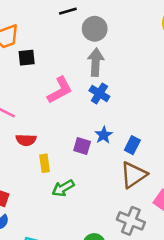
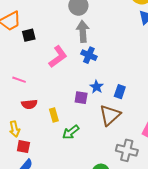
red semicircle: (26, 140) -> (29, 104), moved
brown triangle: (134, 175) -> (110, 115), moved

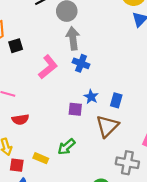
yellow rectangle: (54, 115) -> (41, 158), moved, turned -48

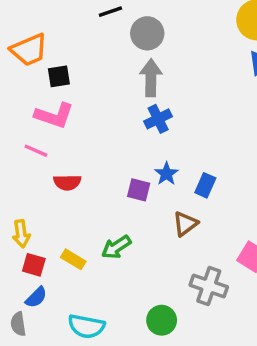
blue cross: (81, 63) -> (158, 119), turned 35
pink L-shape: (48, 67) -> (54, 115), moved, turned 50
red semicircle: (20, 119) -> (67, 182), moved
brown triangle: (107, 126) -> (185, 224), size x0.7

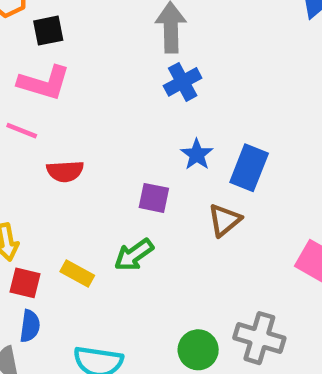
blue rectangle: (205, 185) -> (249, 168), size x1.4
purple square: (139, 190) -> (154, 198), moved
gray cross: (209, 286) -> (259, 338), moved
blue semicircle: (36, 297) -> (30, 326), turned -35

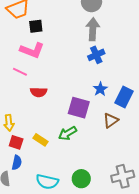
purple square: (154, 198) -> (79, 108), size x1.5
gray cross: (259, 338) -> (123, 176), turned -35
green circle: (198, 350) -> (81, 179), moved

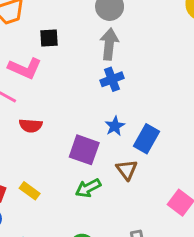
black square: (36, 26) -> (49, 38), moved
brown triangle: (111, 120) -> (127, 170), turned -35
green arrow: (67, 133) -> (88, 188), moved

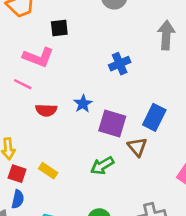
gray arrow: (109, 44) -> (166, 35), moved
blue star: (115, 126) -> (83, 104), moved
purple square: (84, 150) -> (112, 123), moved

